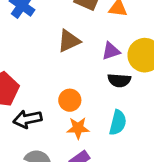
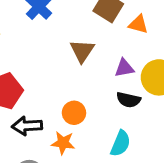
brown triangle: (69, 41) -> (82, 51), turned -40
orange star: (78, 128) -> (63, 143), moved

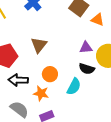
brown triangle: (82, 51) -> (39, 45), moved
cyan semicircle: (120, 143) -> (74, 87), moved

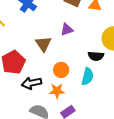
purple triangle: (86, 48) -> (67, 30), moved

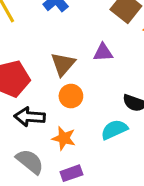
orange circle: (61, 70) -> (71, 96), moved
cyan semicircle: (87, 76) -> (114, 130), turned -144

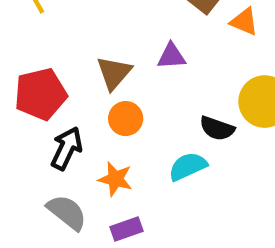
black arrow: (30, 117) -> (67, 148), turned 112

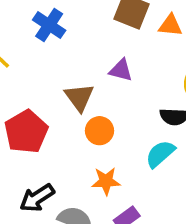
purple triangle: (171, 56) -> (121, 70), turned 35
black arrow: (67, 148) -> (37, 198), moved, turned -132

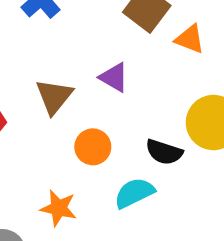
orange circle: (99, 131) -> (93, 147), moved

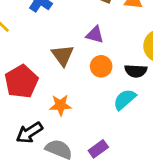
orange circle: (93, 147) -> (101, 66), moved
orange star: (59, 208) -> (60, 105), moved

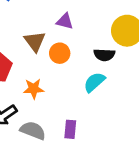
orange circle: (101, 66) -> (60, 53), moved
purple rectangle: (98, 149) -> (70, 129), turned -48

